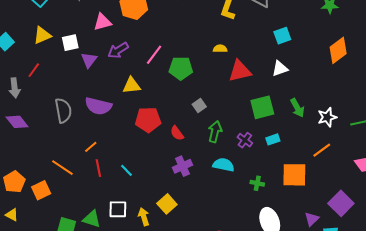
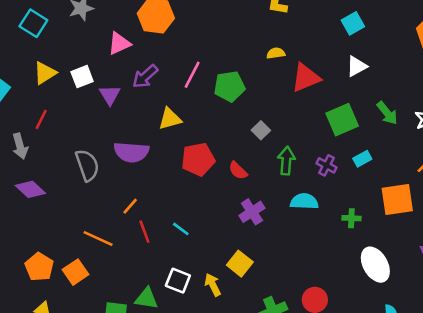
white square: (118, 209) -> (178, 281), turned 30

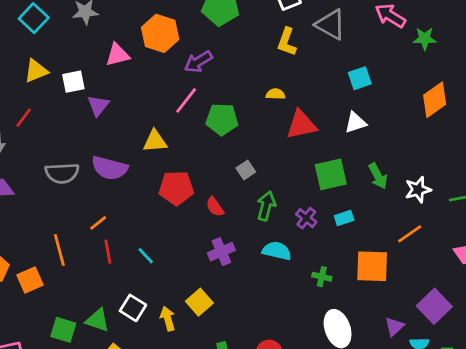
purple arrow: (145, 76) -> (198, 62), moved
gray semicircle: (87, 165) -> (62, 173), turned 96
orange line: (98, 238) -> (59, 250), turned 40

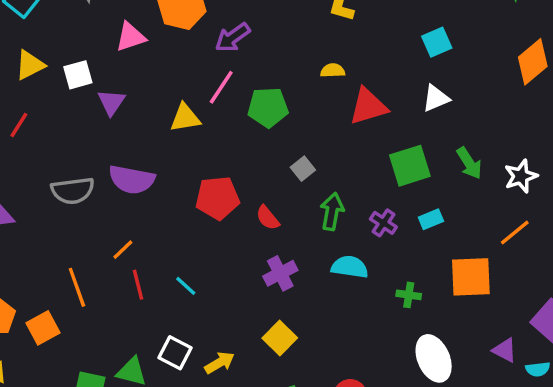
yellow triangle: (155, 141) -> (185, 118), moved
yellow square: (199, 302) -> (280, 338), moved
yellow arrow: (168, 319) -> (220, 363), turned 80
purple triangle: (394, 327) -> (505, 350), turned -45

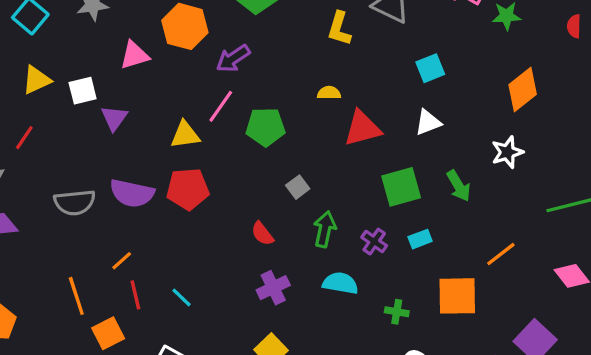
white star: (521, 176) -> (507, 152), moved
red pentagon: (218, 198) -> (188, 189), moved
orange square: (43, 328) -> (108, 333), moved

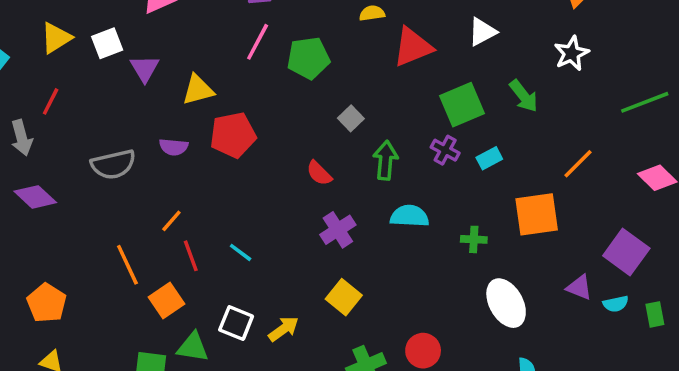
yellow triangle: (185, 135) -> (198, 90), moved
purple semicircle: (132, 193) -> (174, 147), size x0.6
purple cross: (374, 242) -> (445, 150), moved

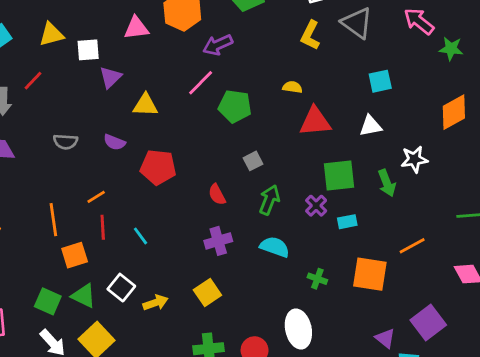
white star: (571, 53) -> (414, 159), moved
red pentagon: (233, 135) -> (158, 167), moved
gray semicircle: (113, 164) -> (66, 142), size x0.7
white ellipse: (506, 303) -> (298, 329), moved

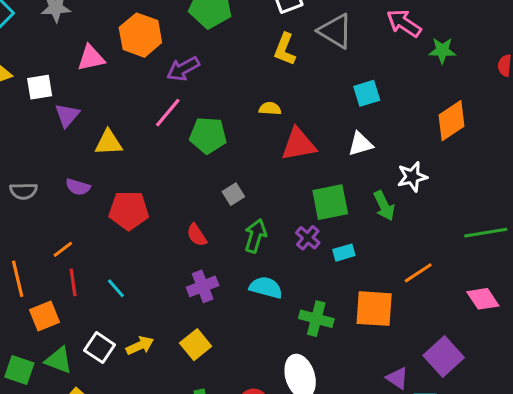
green cross: (317, 279) -> (316, 319), size x1.5
yellow arrow: (155, 303) -> (140, 346), moved

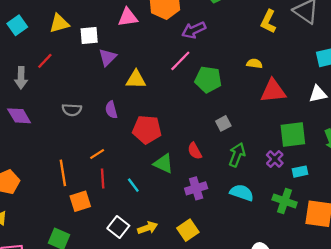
purple semicircle: (78, 187) -> (111, 110), turned 54
green cross: (316, 319) -> (285, 201), moved
green triangle: (59, 360) -> (163, 163), moved

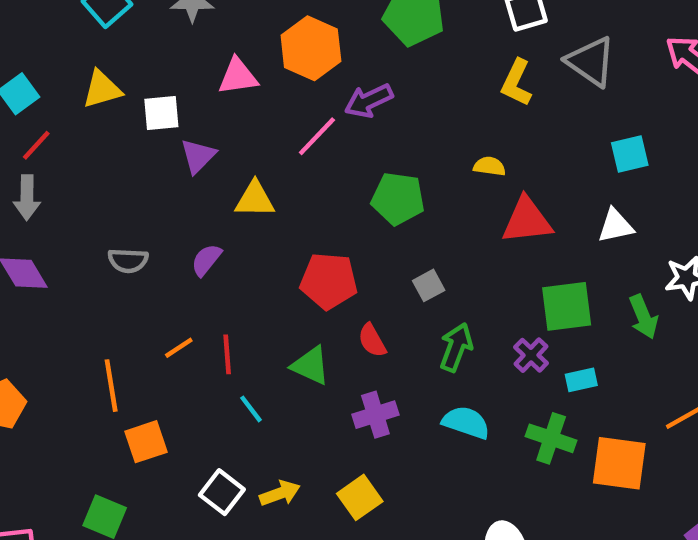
red line: (45, 61) -> (36, 145), moved
pink line: (180, 61) -> (317, 136), moved
purple semicircle: (111, 110) -> (206, 260), turned 54
red pentagon: (147, 129) -> (329, 281), moved
red line: (103, 179) -> (227, 354), moved

